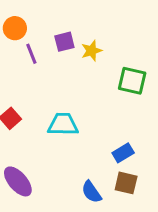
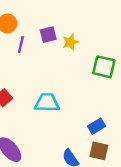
purple line: (31, 54) -> (21, 45), turned 35

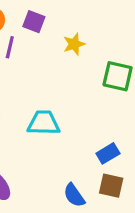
purple square: (48, 35) -> (34, 22), moved, turned 35

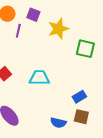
yellow star: (74, 44) -> (58, 29), size x1.5
blue semicircle: (74, 195) -> (58, 123), turned -42

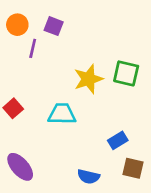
yellow star: (58, 29) -> (88, 79), moved
brown square: (81, 117) -> (133, 168), moved

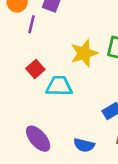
red square: (13, 108) -> (35, 69), moved
purple ellipse: (20, 167) -> (38, 139), moved

